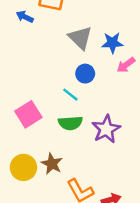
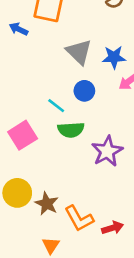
cyan line: (70, 95) -> (56, 106), moved
green semicircle: (70, 123) -> (71, 130), moved
brown star: (52, 164) -> (47, 204), moved

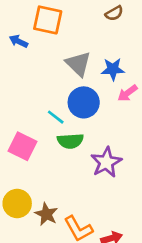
blue circle: (84, 91) -> (84, 102), size x1.5
pink square: (23, 135) -> (22, 146), turned -32

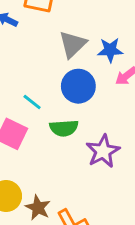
gray triangle: (78, 64) -> (73, 44), turned 32
cyan line: (56, 117) -> (32, 102), moved

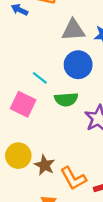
gray triangle: (73, 44) -> (73, 30), turned 40

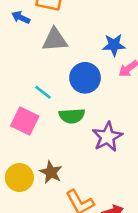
gray triangle: (73, 30) -> (55, 40), moved
brown star: (45, 165) -> (51, 172), moved

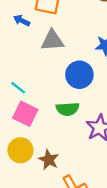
cyan line: (43, 92) -> (18, 88), moved
yellow circle: (19, 178) -> (20, 150), moved

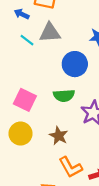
cyan line: (18, 88) -> (27, 40), moved
brown star: (49, 160) -> (59, 136), moved

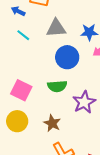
gray triangle: (50, 33) -> (56, 28), moved

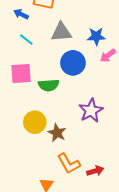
green semicircle: (57, 86) -> (49, 85), moved
pink square: (21, 90) -> (21, 73), moved, turned -30
yellow circle: (17, 121) -> (35, 122), moved

